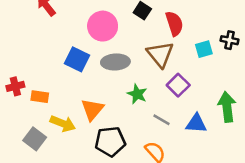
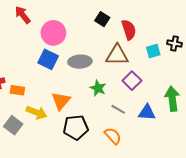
pink circle: (103, 26) -> (53, 33), moved
brown triangle: (160, 54) -> (117, 55), turned -50

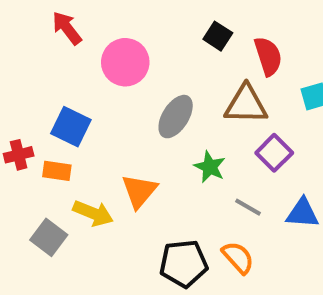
blue square: (48, 59) -> (71, 127), moved
gray ellipse: (80, 62) -> (176, 117), turned -55
black pentagon: (76, 127) -> (184, 263), moved

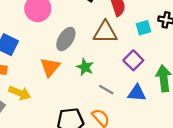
purple square: (274, 153) -> (133, 60), moved
orange triangle: (139, 191) -> (50, 67), moved

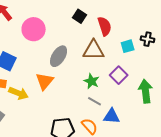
green star: (85, 67) -> (92, 81), moved
yellow arrow: (20, 93) -> (19, 93), moved
blue triangle: (137, 93) -> (112, 116), moved

